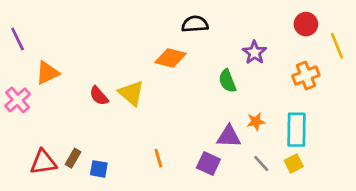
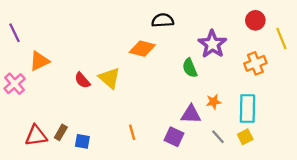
purple star: (254, 53) -> (212, 44), size x1.4

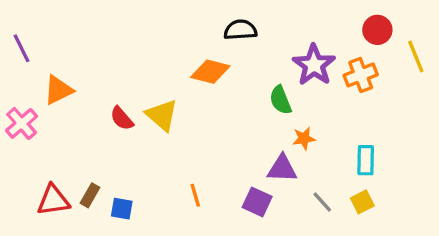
orange cross: (255, 63) -> (361, 75), moved
orange star: (214, 102) -> (304, 138), moved
cyan rectangle: (247, 109) -> (366, 160), size x0.7

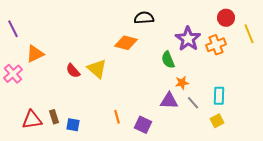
brown rectangle: (90, 195) -> (54, 117), turned -48
purple square: (257, 202) -> (143, 125), moved
gray line: (322, 202) -> (193, 103), moved

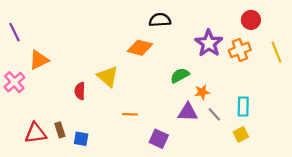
yellow line: (249, 34) -> (276, 52), moved
green semicircle: (168, 60) -> (180, 75), moved, turned 84
red semicircle: (73, 71) -> (80, 91), moved, turned 42
orange line: (117, 117) -> (130, 114), moved, turned -72

